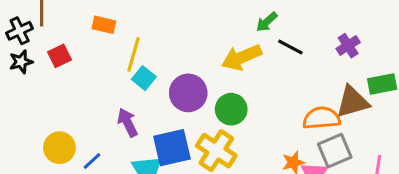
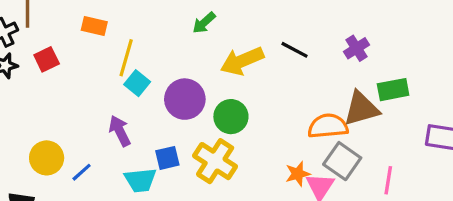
green arrow: (267, 22) -> (204, 23), moved
blue square: (172, 148) -> (167, 158), size x0.6
gray square: (335, 151) -> (342, 161), turned -32

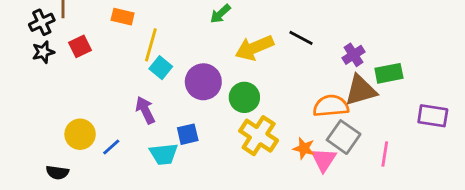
purple cross: (357, 48) -> (353, 55), moved
yellow cross: (215, 161) -> (259, 136), moved
orange star: (298, 174) -> (304, 148), turned 30

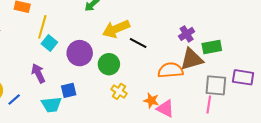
black line: (301, 38) -> (138, 43), moved
yellow cross: (259, 136) -> (119, 91), size x0.6
gray square: (344, 137) -> (216, 85), moved, turned -30
pink triangle: (324, 160) -> (165, 109), turned -36

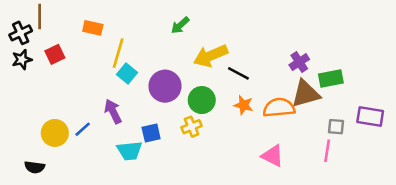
gray square: (216, 85) -> (336, 127), size x0.6
yellow cross: (119, 91) -> (192, 127), moved, turned 35
blue line: (14, 99) -> (83, 129), moved
orange star: (151, 100) -> (244, 105), moved

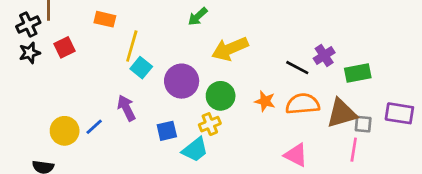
black line: (238, 73) -> (297, 68), moved
brown triangle: (306, 94) -> (342, 113), moved
cyan trapezoid: (130, 151) -> (195, 150), moved, turned -32

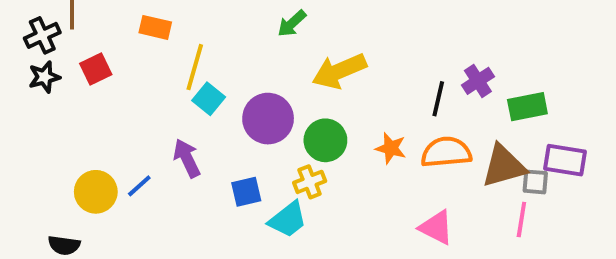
black line: (297, 68) -> (438, 99), turned 75
purple rectangle: (399, 113) -> (565, 160), moved

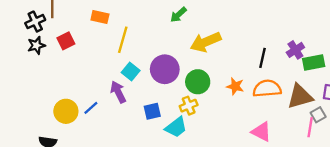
purple cross: (478, 81) -> (295, 50), moved
cyan square: (209, 99) -> (131, 72), moved
gray square: (535, 182) -> (318, 115), moved, turned -35

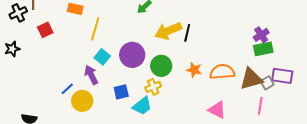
black star: (36, 45) -> (12, 49), moved
purple cross: (295, 50) -> (261, 35), moved
black line: (262, 58) -> (187, 33), moved
yellow circle: (66, 111) -> (82, 101), moved
gray square: (318, 115) -> (267, 83), moved

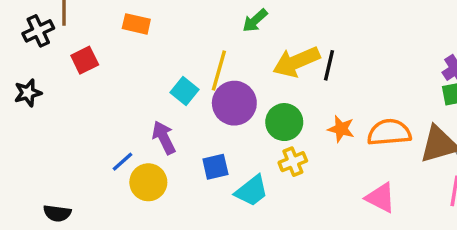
yellow line: (95, 29) -> (219, 70), moved
cyan square: (102, 57) -> (184, 91), moved
yellow cross: (153, 87) -> (293, 162), moved

